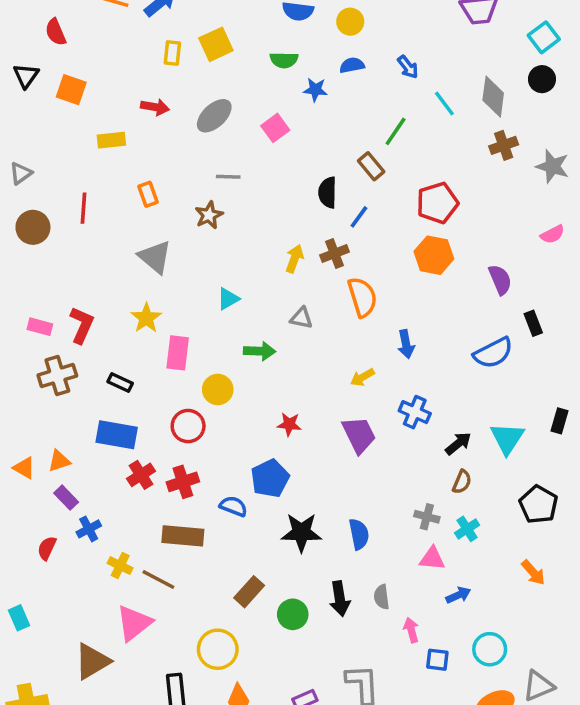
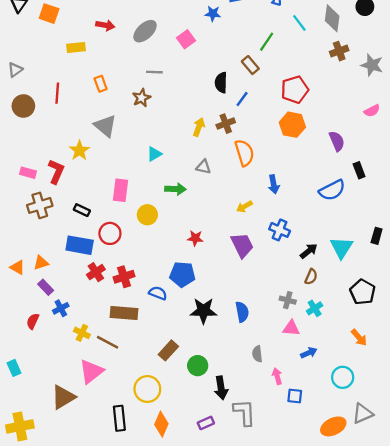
yellow star: (146, 318) -> (80, 150), moved
red circle: (188, 426) -> (110, 233), moved
blue pentagon: (270, 478) -> (182, 274), turned 30
black arrow: (340, 599) -> (221, 388), moved
cyan circle: (490, 649) -> (343, 377), moved

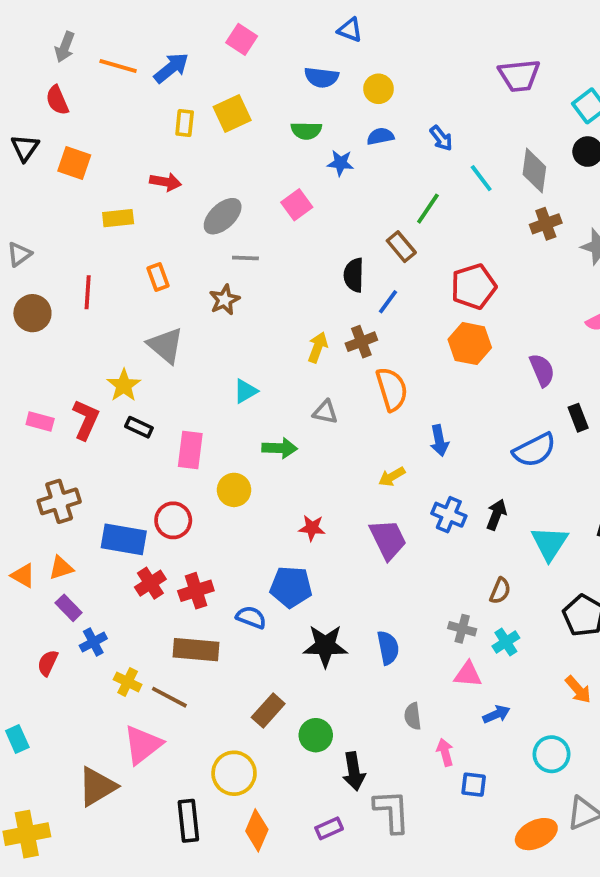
gray ellipse: (145, 31) -> (223, 216), moved
brown cross: (40, 205) -> (59, 501), moved
black rectangle: (82, 210) -> (139, 427), moved
black arrow: (309, 251) -> (496, 515), moved, turned -30

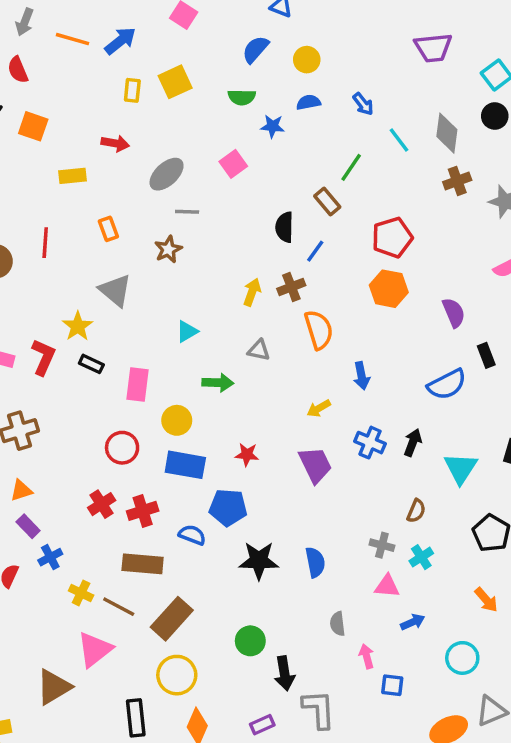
blue semicircle: (321, 77) -> (255, 49), turned 124
blue rectangle: (124, 539) -> (185, 465), moved
brown rectangle: (268, 710) -> (172, 619), moved, size x1.4

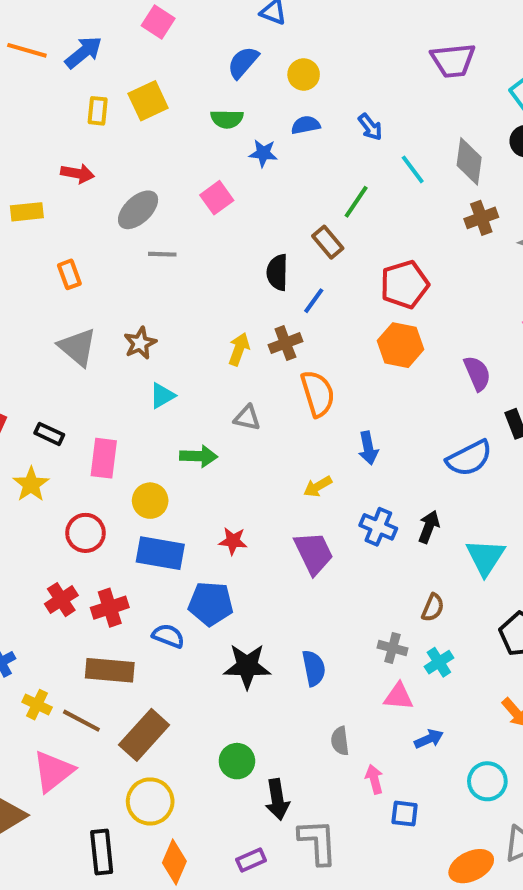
brown star: (168, 249) -> (140, 343), moved
yellow star: (78, 326) -> (31, 484), moved

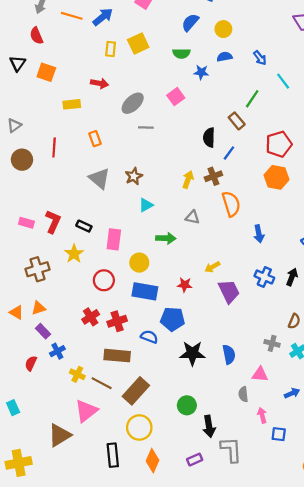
yellow arrow: (318, 486) -> (212, 267), moved
pink triangle: (399, 696) -> (260, 374), moved

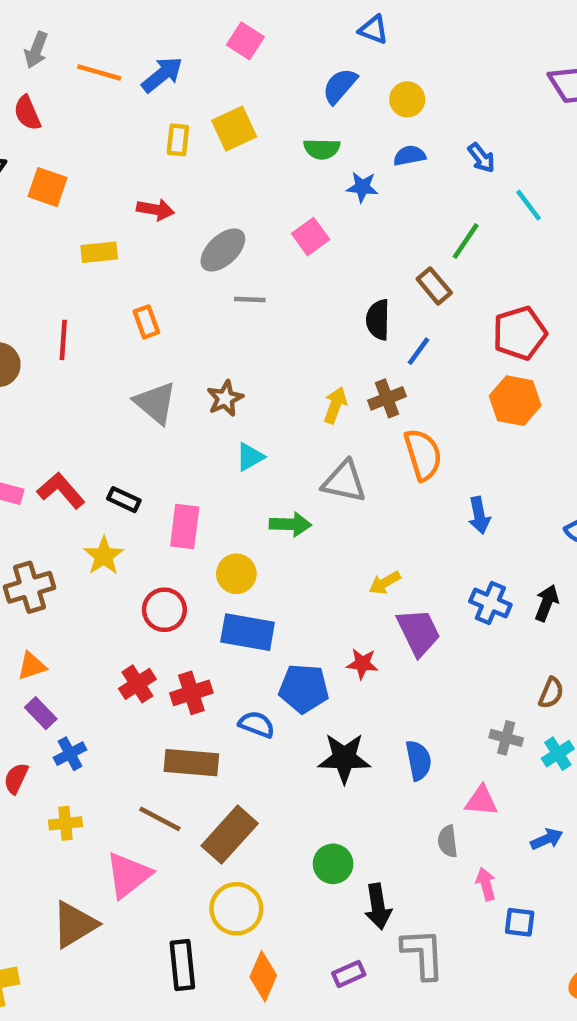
gray triangle: (192, 217) -> (344, 482), size x1.5
red L-shape: (53, 222) -> (61, 491), turned -65
red star: (185, 285) -> (362, 664), moved
yellow cross: (77, 374) -> (65, 823), moved, turned -32

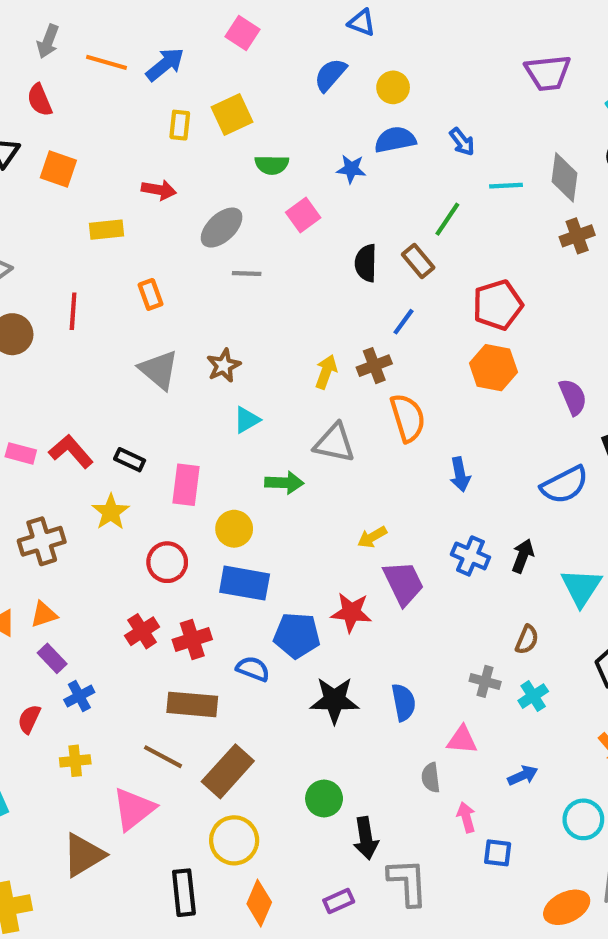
green semicircle: (322, 149) -> (272, 165), moved
blue semicircle: (409, 156) -> (395, 140), size x1.4
cyan line: (529, 205) -> (506, 186), turned -56
black semicircle: (378, 320) -> (366, 263), moved
red star: (362, 664) -> (351, 612), size x1.4

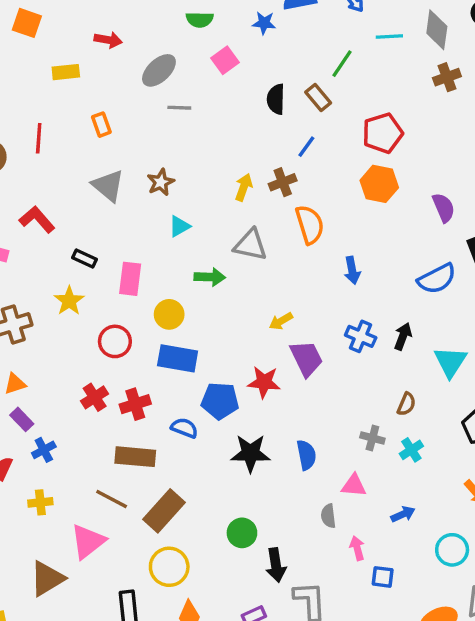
red L-shape: (71, 451) -> (37, 219), moved

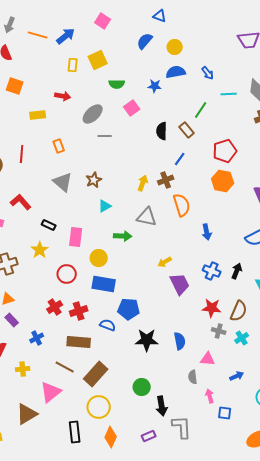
red star: (264, 382) -> (212, 308), moved
brown semicircle: (406, 404) -> (239, 311), size x1.5
blue cross: (44, 450) -> (37, 338), moved

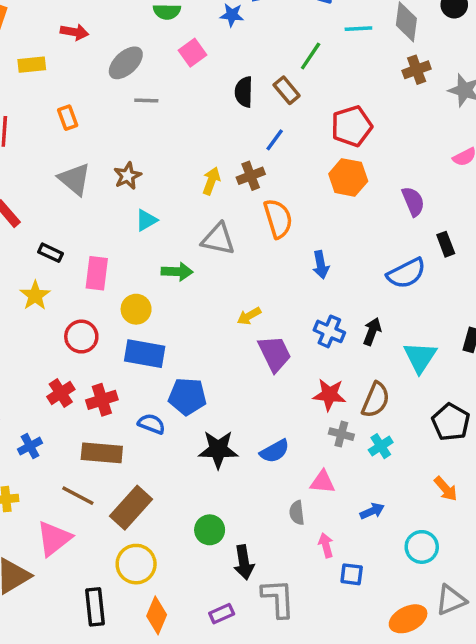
blue semicircle: (180, 341) -> (275, 451), turned 72

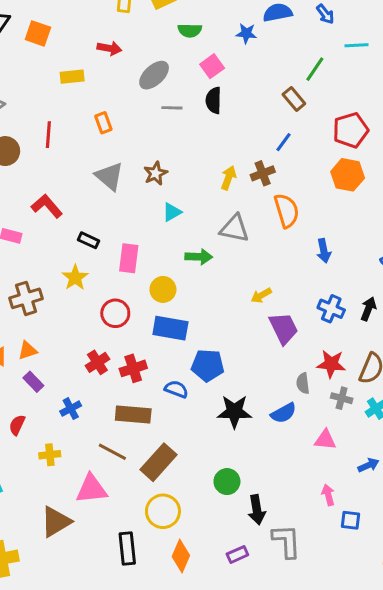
black semicircle: (244, 92) -> (214, 100), moved
gray semicircle: (297, 513) -> (303, 383), moved
pink triangle: (54, 538) -> (92, 489), turned 32

